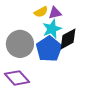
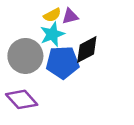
cyan star: (52, 29) -> (52, 34), moved
blue pentagon: (49, 49) -> (62, 62), turned 30

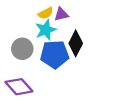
black diamond: (87, 50) -> (76, 43), turned -35
gray circle: (25, 56) -> (22, 49), size x0.7

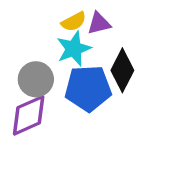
purple diamond: (19, 87) -> (29, 115), moved, turned -72

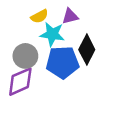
yellow semicircle: (74, 22) -> (39, 16), moved
cyan star: (74, 49) -> (52, 34), turned 30

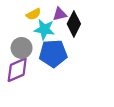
black diamond: (87, 50) -> (74, 24), moved

